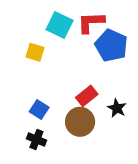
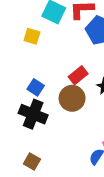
black cross: (36, 139) -> (33, 114), size x1.6

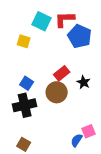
black cross: (33, 114) -> (25, 105), turned -35

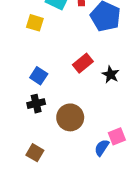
brown circle: (57, 92) -> (70, 117), moved
black cross: (25, 105) -> (36, 104), size x0.6

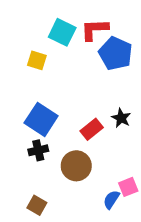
red rectangle: (83, 63) -> (92, 129), moved
blue square: (39, 76) -> (41, 119), size x1.6

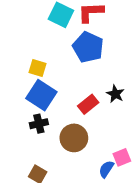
blue pentagon: (116, 53) -> (88, 47), moved
yellow square: (37, 60) -> (38, 68), moved

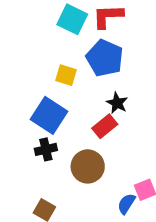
yellow square: (38, 68) -> (66, 75), moved
black star: (115, 94) -> (117, 103), moved

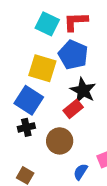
yellow square: (66, 75) -> (42, 68), size x1.6
black star: (117, 103) -> (83, 90), size x1.5
blue semicircle: (126, 204) -> (81, 172), moved

